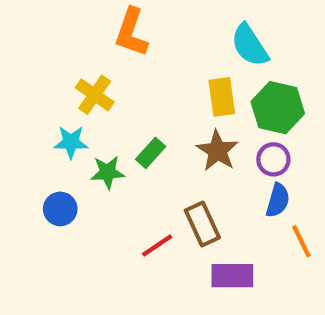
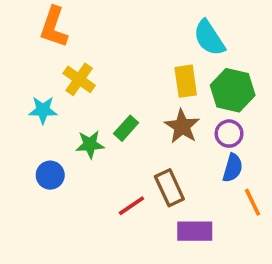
orange L-shape: (131, 32) -> (54, 27), moved
cyan star: (71, 142) -> (43, 110), moved

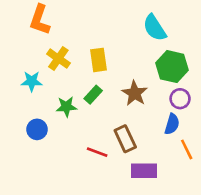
yellow rectangle: (186, 81) -> (98, 60), moved
purple circle: (229, 134) -> (180, 99), moved
red line: (131, 206) -> (97, 152), turned 55

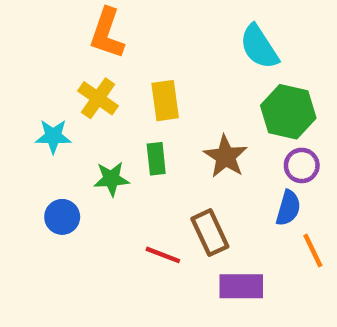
orange L-shape: (40, 20) -> (107, 33), moved
green rectangle: (93, 95) -> (156, 159), turned -48

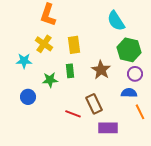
blue semicircle: (288, 208) -> (129, 93), turned -105

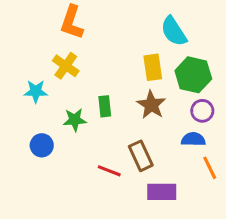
yellow rectangle: (74, 45) -> (153, 67), moved

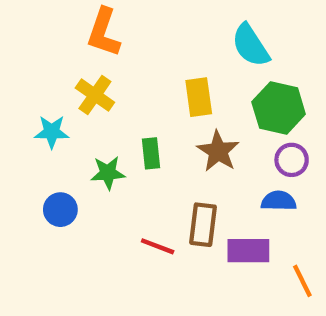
yellow rectangle: (153, 67) -> (199, 97), moved
brown rectangle: (141, 156) -> (203, 225), turned 32
orange line: (210, 168) -> (302, 281), moved
purple rectangle: (162, 192) -> (248, 251), moved

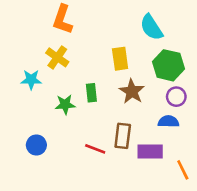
blue circle: (60, 210) -> (36, 145), moved

